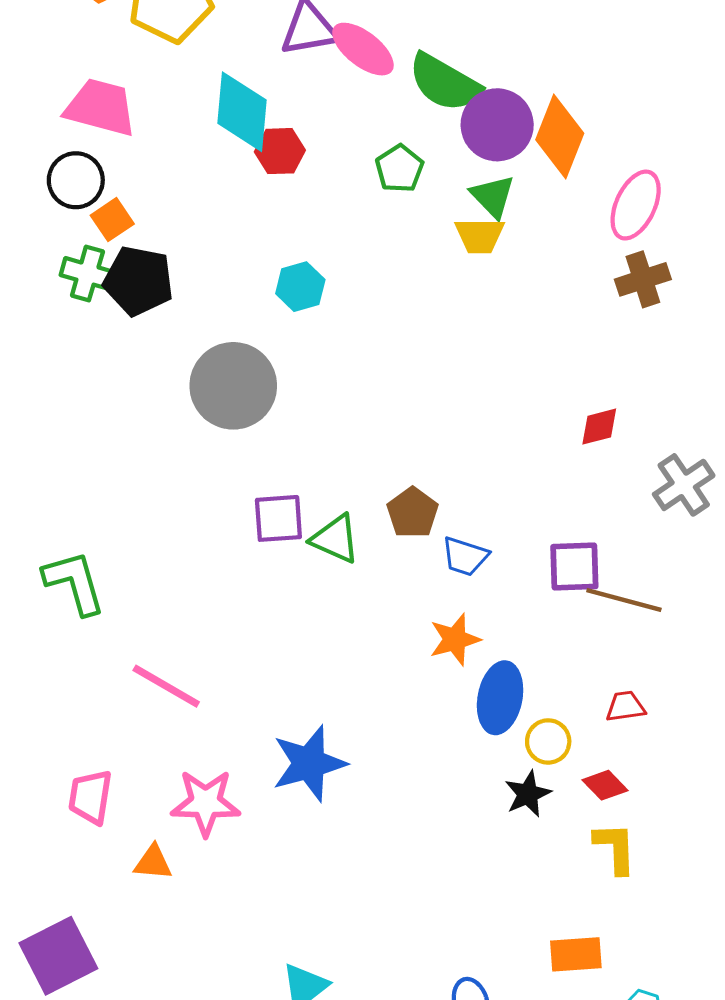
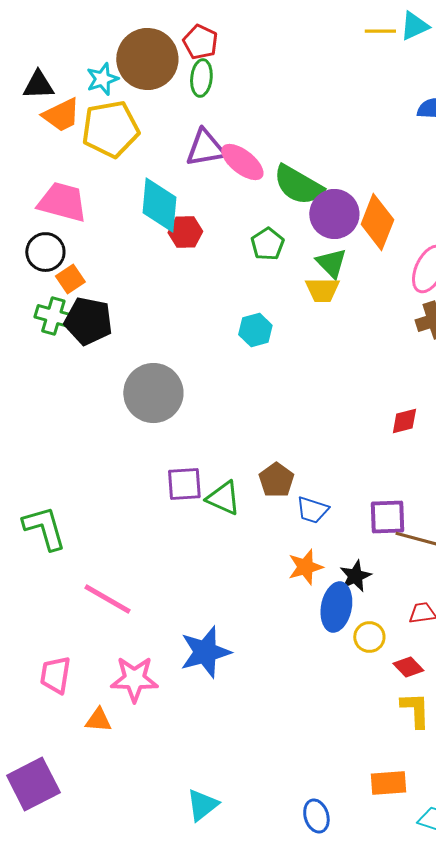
cyan hexagon: (300, 287) -> (255, 330), moved
black star: (528, 794) -> (355, 576), moved

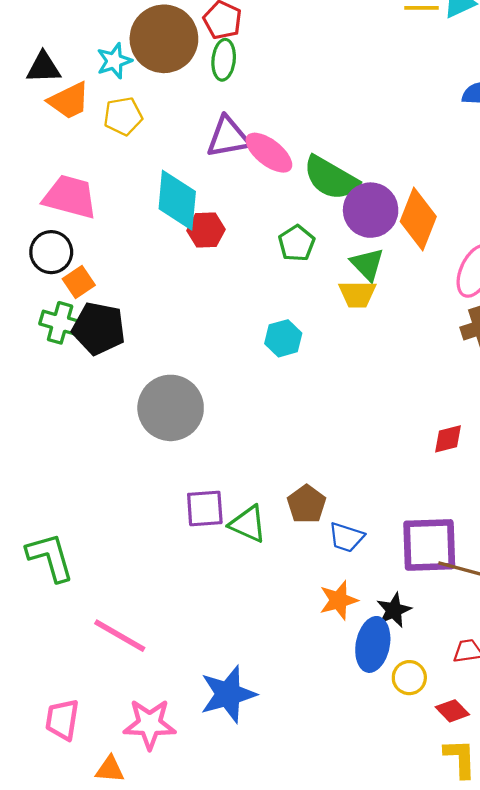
yellow pentagon: (110, 129) -> (123, 116), size x0.6
purple square: (387, 517) -> (429, 545), size x1.4

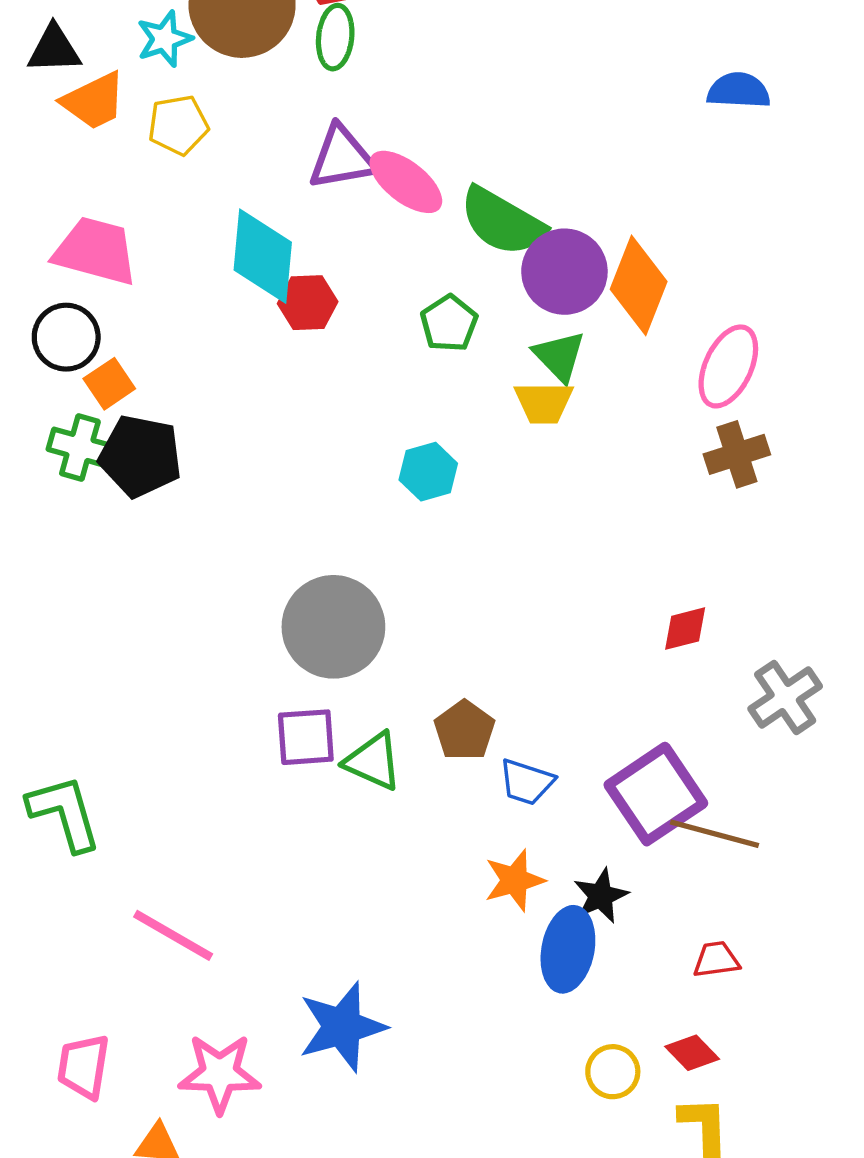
gray circle: (171, 408) -> (333, 627), moved
purple square: (429, 545) -> (656, 794), turned -32
yellow circle: (409, 678) -> (613, 1072), moved

